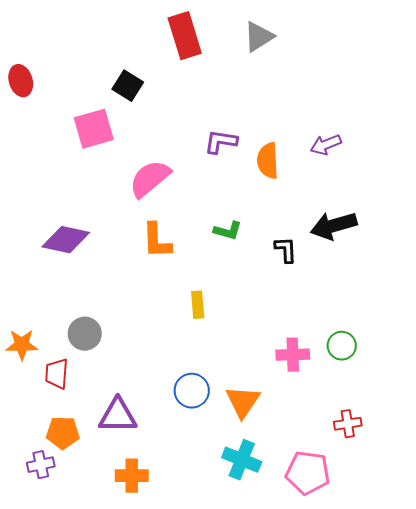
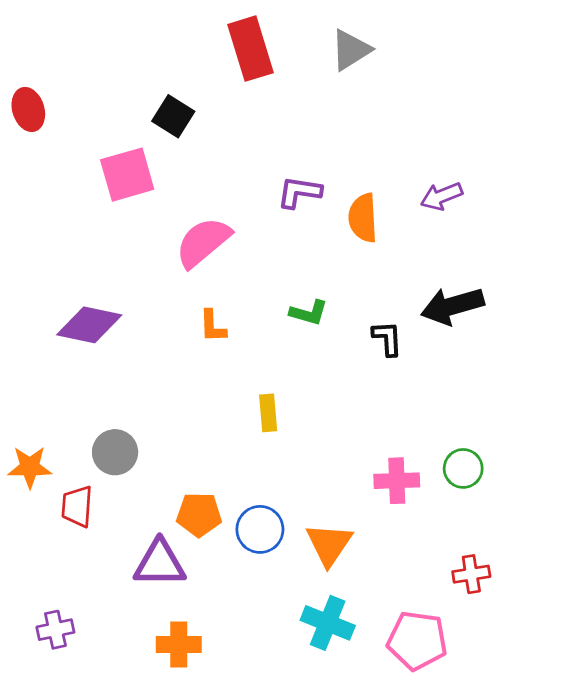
orange L-shape: (157, 241) -> (213, 326), size x0.7
orange pentagon: (63, 433) -> (199, 515), moved

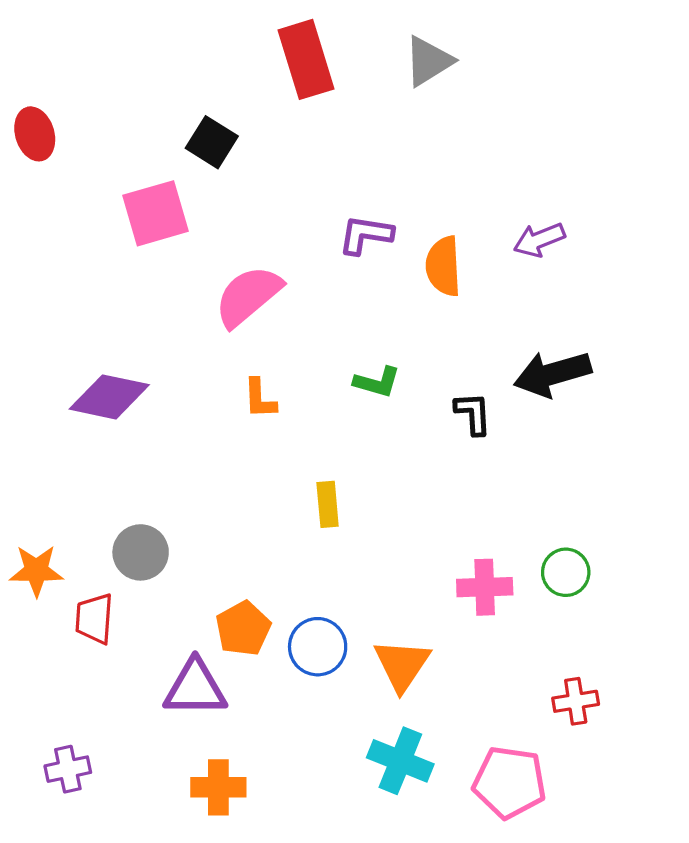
orange pentagon: (199, 515) -> (243, 629), turned -30

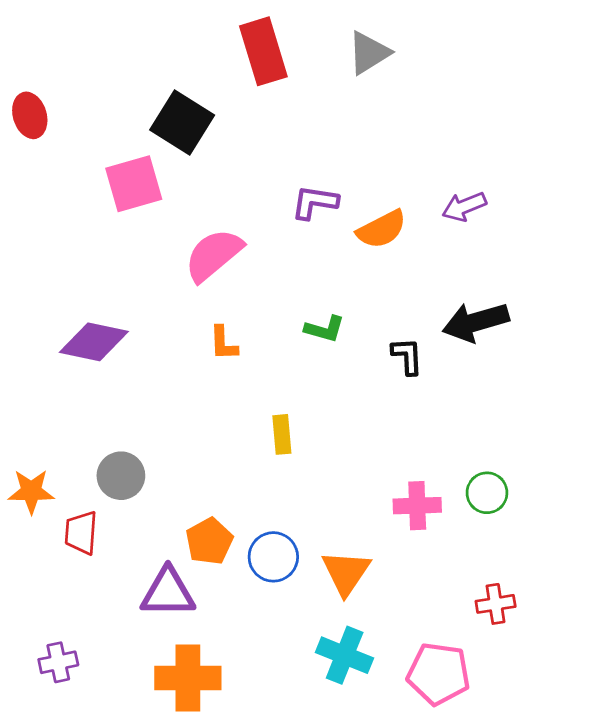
black square: (212, 142) -> (182, 122), size x1.4
orange semicircle: (443, 266) -> (382, 229), turned -114
orange cross: (218, 787) -> (188, 678), size x1.4

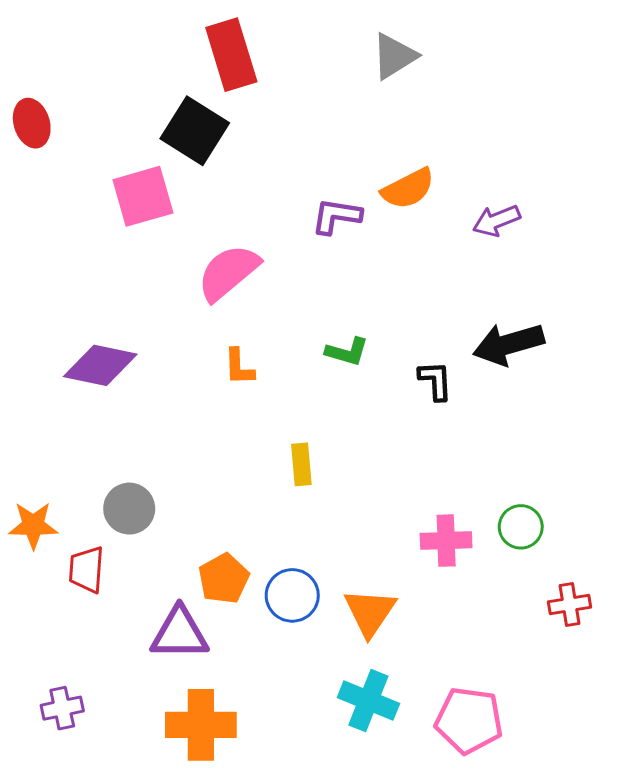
red rectangle: (263, 51) -> (231, 55), moved
orange semicircle: (382, 229) -> (408, 189), moved
red cross: (496, 604) -> (569, 605), moved

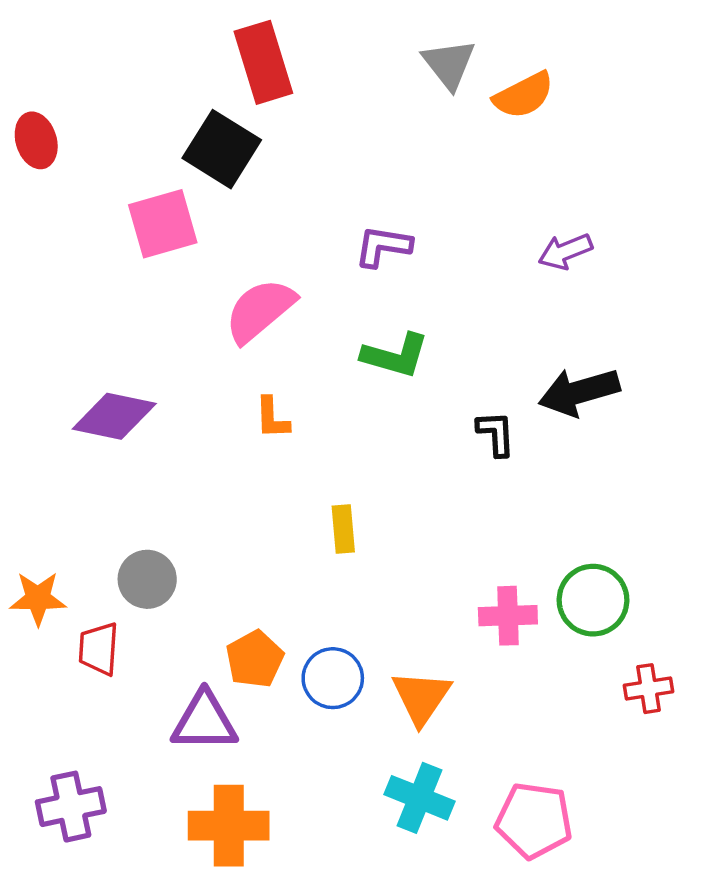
gray triangle: (394, 56) -> (449, 64), turned -36
orange semicircle: (408, 189) -> (524, 95), moved
green L-shape: (347, 352) -> (395, 356), moved, size x1.4
green circle: (521, 527) -> (593, 600), size x1.4
purple cross: (62, 708) -> (71, 807), size x1.4

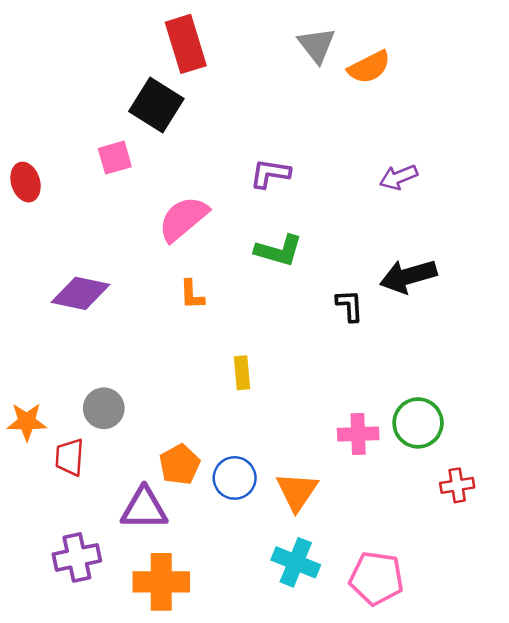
red ellipse: (36, 140) -> (26, 182), moved
pink square: (163, 224) -> (115, 158), size x0.7
purple cross: (71, 807) -> (77, 557), moved

